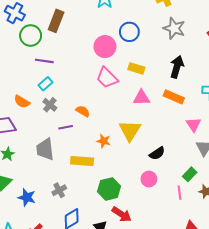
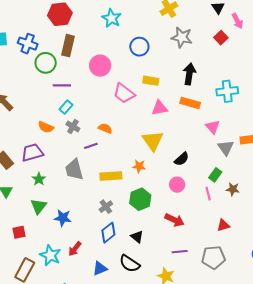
pink circle: (105, 47) -> (100, 66), moved
orange star: (104, 141) -> (139, 166), moved
gray cross: (59, 190) -> (106, 207), moved
red arrow: (122, 214) -> (175, 220), moved

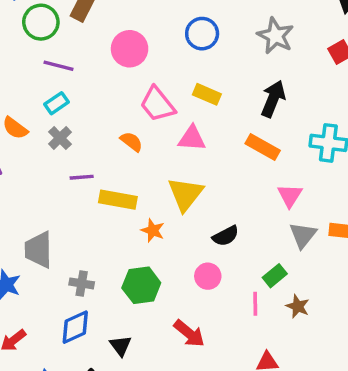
pink triangle: (160, 108) -> (192, 138), moved
orange semicircle: (105, 128) -> (131, 142), moved
gray trapezoid: (74, 170) -> (39, 250), moved
yellow rectangle: (111, 176) -> (118, 200), moved
gray cross: (106, 207) -> (82, 283), turned 32

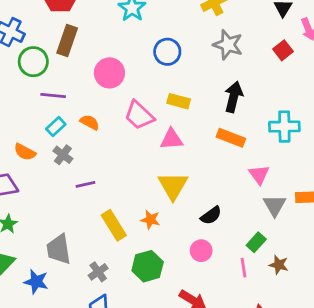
orange semicircle: (131, 142) -> (90, 122), moved
yellow rectangle: (118, 200) -> (114, 225), moved, turned 56
gray cross: (82, 283) -> (98, 272), turned -36

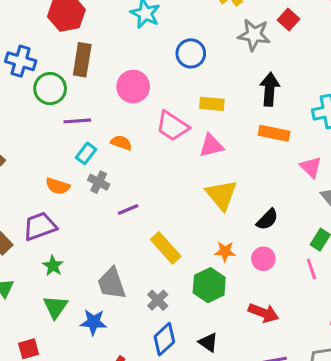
red square: (283, 50) -> (288, 20), moved
orange star: (150, 220) -> (225, 251), moved

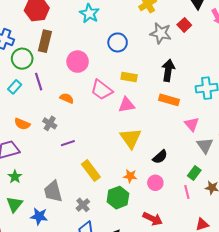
purple line: (77, 121) -> (39, 82), turned 72
cyan rectangle: (86, 153) -> (15, 87), moved

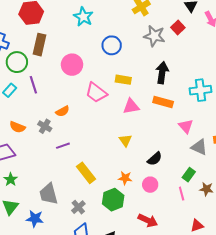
orange semicircle: (67, 98) -> (63, 111), moved, turned 128
pink triangle: (127, 105) -> (131, 106), moved
yellow triangle: (131, 138) -> (125, 140), size x0.6
gray triangle: (205, 145) -> (199, 147), turned -30

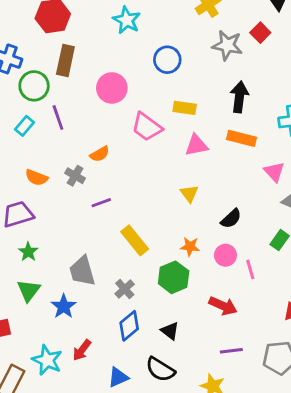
pink line: (182, 194) -> (250, 269), moved
blue star: (35, 219) -> (64, 306), turned 30

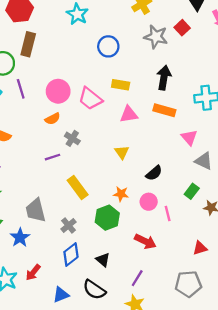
pink circle: (112, 88) -> (58, 91), moved
gray cross: (75, 176) -> (72, 138), moved
purple line: (231, 351) -> (137, 278), moved, turned -54

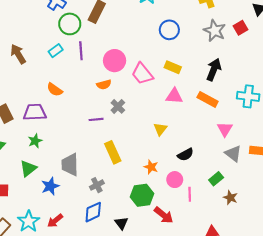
green hexagon: (107, 218) -> (142, 195), moved

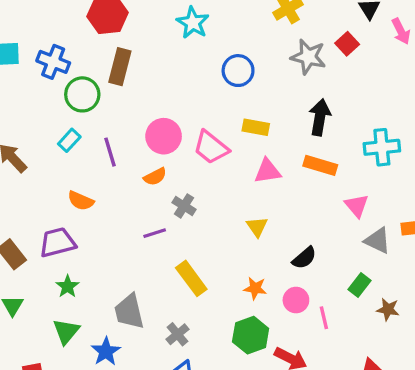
purple line: (81, 51) -> (110, 152), moved

